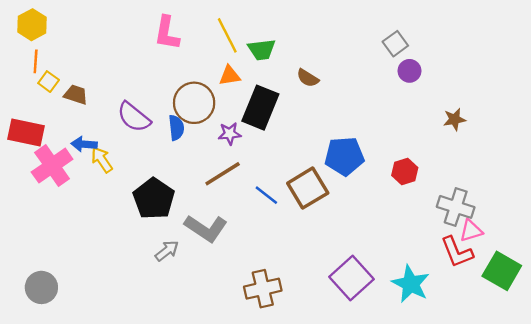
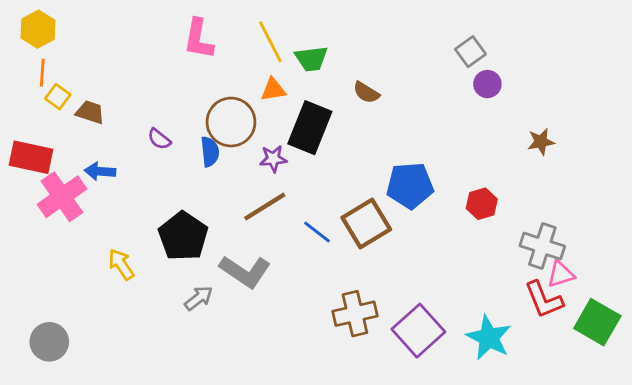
purple semicircle: (134, 117) -> (159, 139), size x0.6
yellow arrow: (102, 160) -> (121, 264), moved
brown cross: (263, 289) -> (355, 314), moved

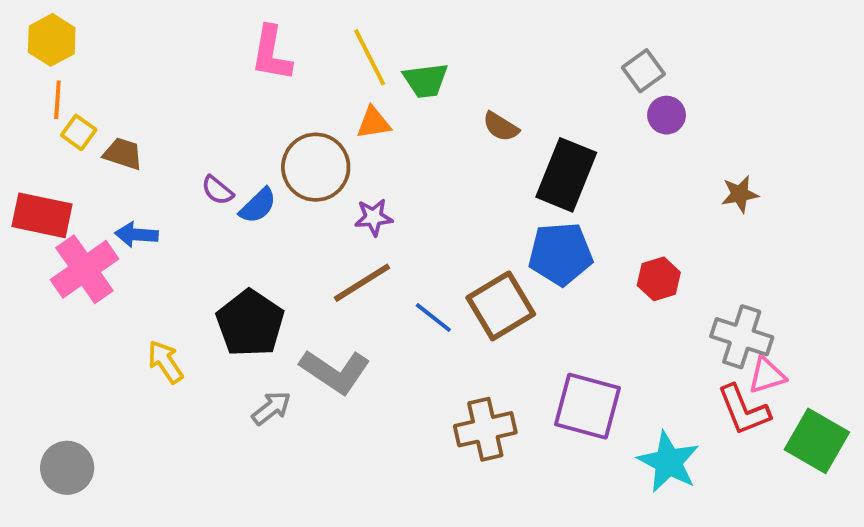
black rectangle: (310, 128) -> (566, 175), moved
blue semicircle: (210, 152) -> (258, 206), moved, turned 52
purple square: (418, 331) -> (587, 406), moved, turned -33

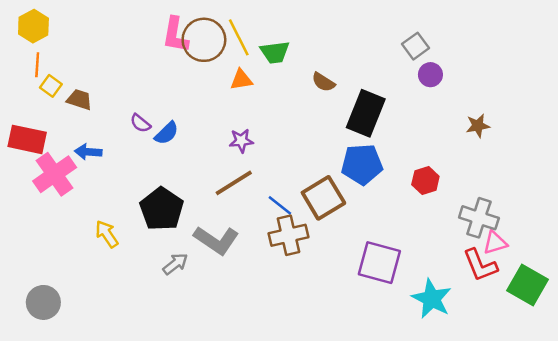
brown circle: (316, 167) -> (204, 40), moved
brown cross: (485, 429) -> (289, 235), moved

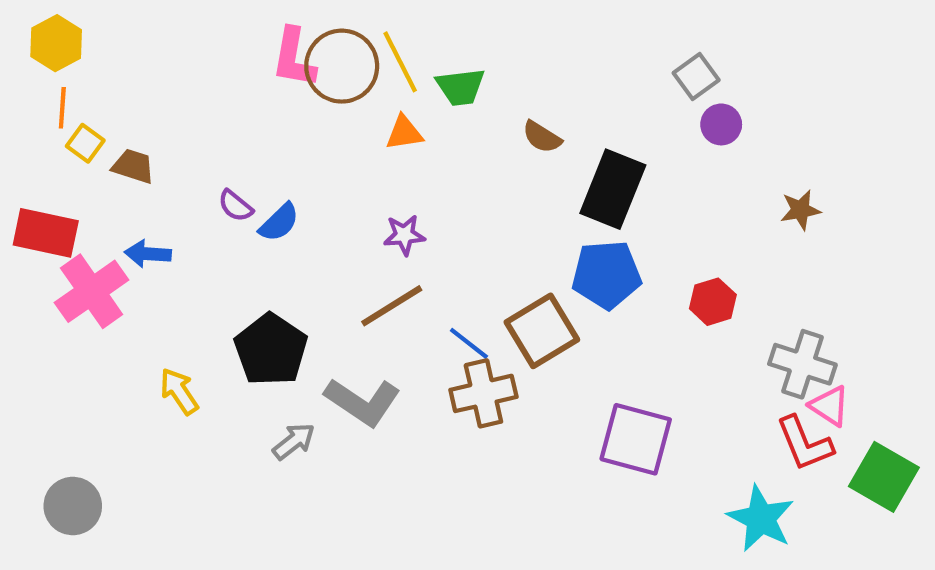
pink triangle: (495, 243) -> (830, 406), turned 50
cyan star: (432, 299) -> (761, 519), moved

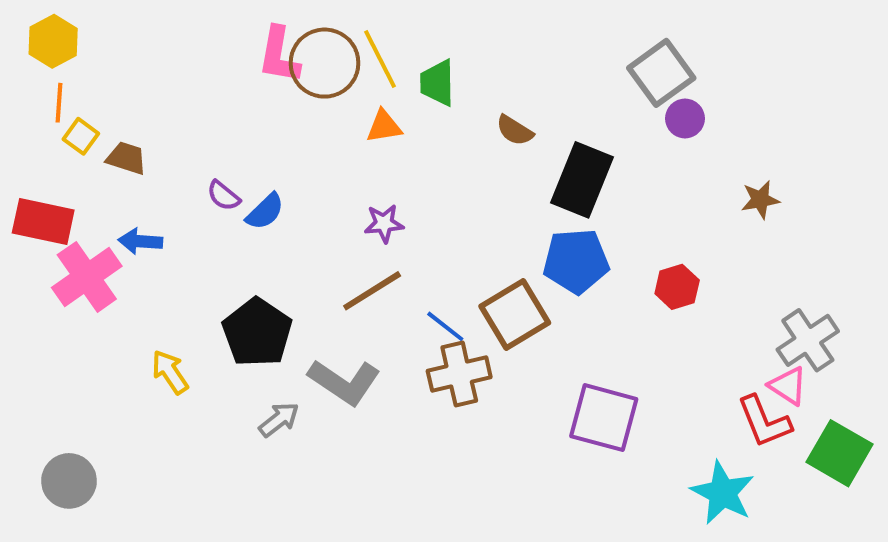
gray square: (696, 77) -> (661, 73), size x1.5
green trapezoid: (461, 87) -> (437, 83), turned 96
gray cross: (802, 364) -> (808, 340), moved, turned 38

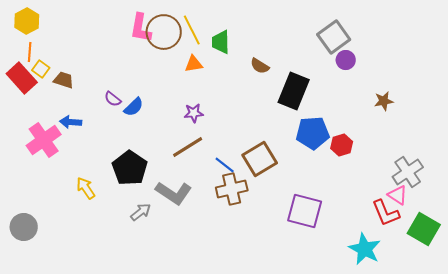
red rectangle: (43, 221) -> (22, 78), moved, turned 36
blue pentagon: (576, 261) -> (313, 133), moved
gray circle: (69, 481) -> (24, 227), moved

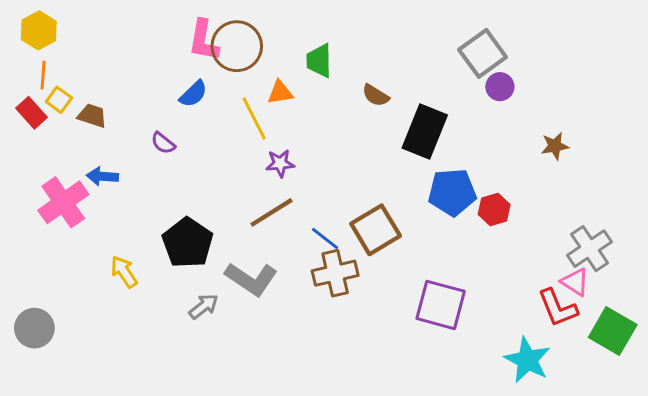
yellow line: (192, 30) -> (254, 118), moved
red rectangle: (22, 78) -> (31, 113), size x0.7
blue semicircle: (134, 107) -> (193, 94), moved

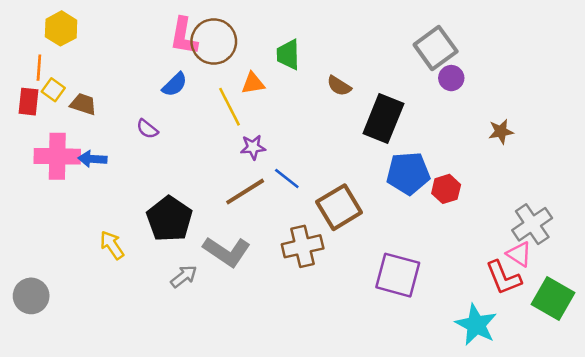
yellow hexagon: (39, 30) -> (61, 28), moved
red rectangle: (31, 113) -> (28, 102), turned 48
pink cross: (63, 202) -> (57, 156), moved, turned 36
blue line: (325, 238) -> (287, 178), moved

